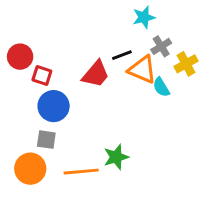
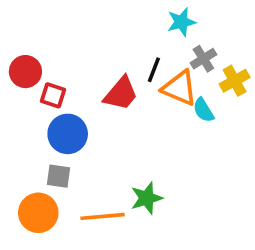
black line: (122, 55) -> (154, 70), turned -48

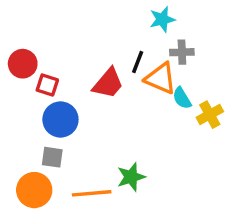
gray cross: (203, 59) -> (182, 52), turned 30
yellow cross: (235, 81) -> (210, 115), moved

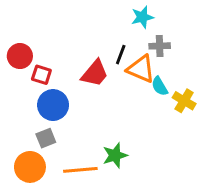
yellow cross: (210, 115) -> (184, 101), turned -30
gray square: (52, 157) -> (46, 138), turned -30

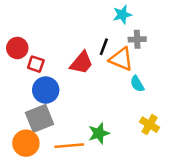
cyan semicircle: (160, 86) -> (137, 84), moved
yellow cross: (184, 101) -> (149, 125), moved
gray square: (46, 138) -> (40, 118), size x1.6

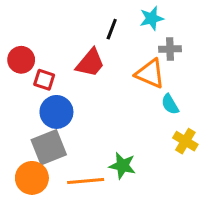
black line: (104, 47) -> (112, 29), moved
red trapezoid: (82, 63) -> (90, 63), moved
yellow cross: (149, 125) -> (185, 141), moved
green star: (99, 133) -> (122, 166), turned 30

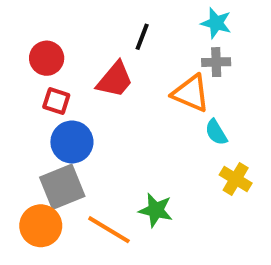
cyan star: (152, 18) -> (216, 23), moved, turned 30
red circle: (21, 60) -> (47, 58), moved
orange line: (86, 181) -> (109, 230), turned 36

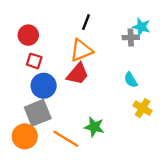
cyan star: (216, 23) -> (141, 27), moved
red trapezoid: (115, 80) -> (78, 74), moved
orange triangle: (191, 93) -> (81, 50), moved, turned -45

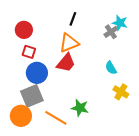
gray cross: (131, 37) -> (111, 32), turned -32

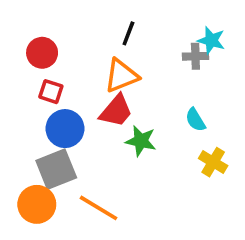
gray cross: (111, 32) -> (195, 56), turned 32
green star: (80, 108) -> (141, 141), moved

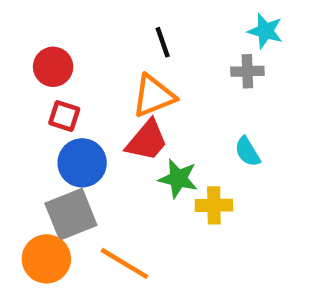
black line: (128, 33) -> (163, 42), turned -40
cyan star: (211, 40) -> (265, 31), moved
yellow cross: (213, 162) -> (214, 205), moved, turned -32

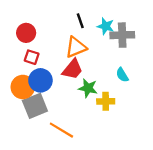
cyan star: (265, 31) -> (106, 26), moved
gray cross: (247, 71) -> (122, 35), size x1.5
orange circle: (46, 259) -> (23, 87), moved

